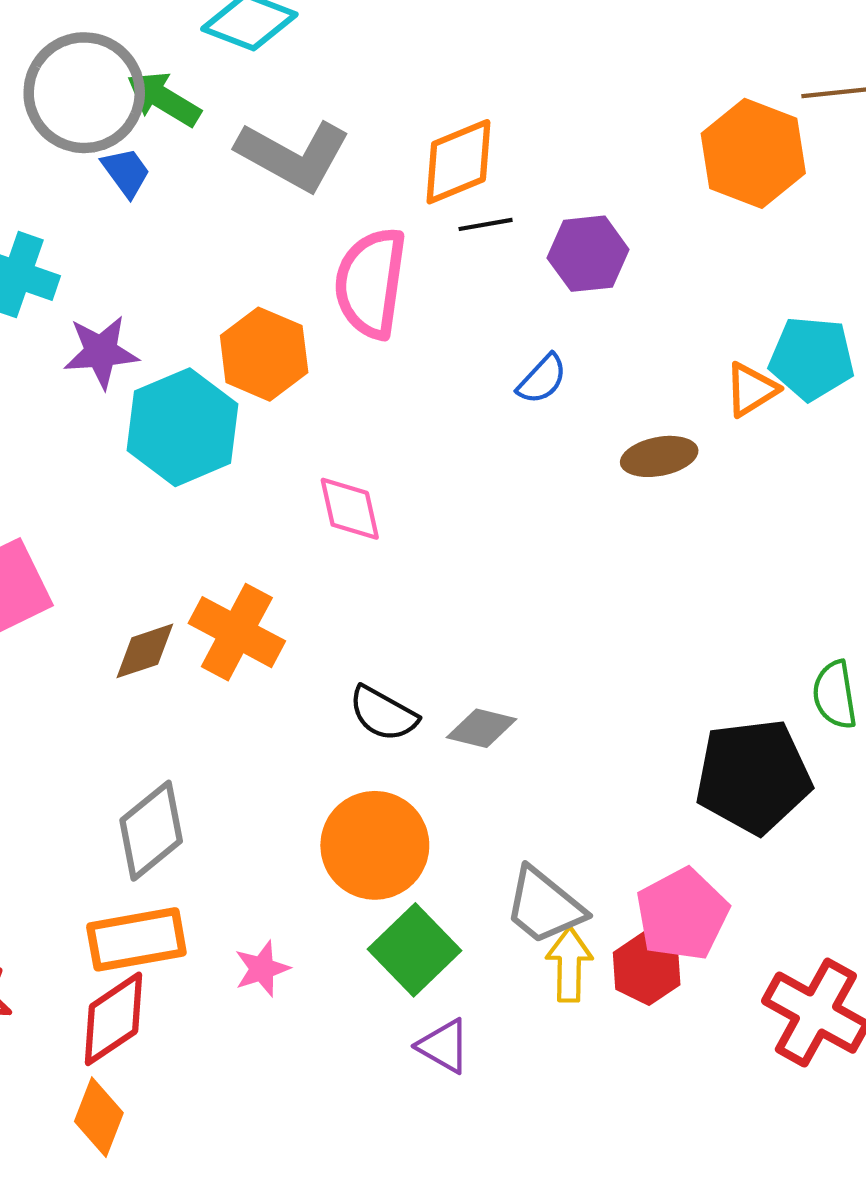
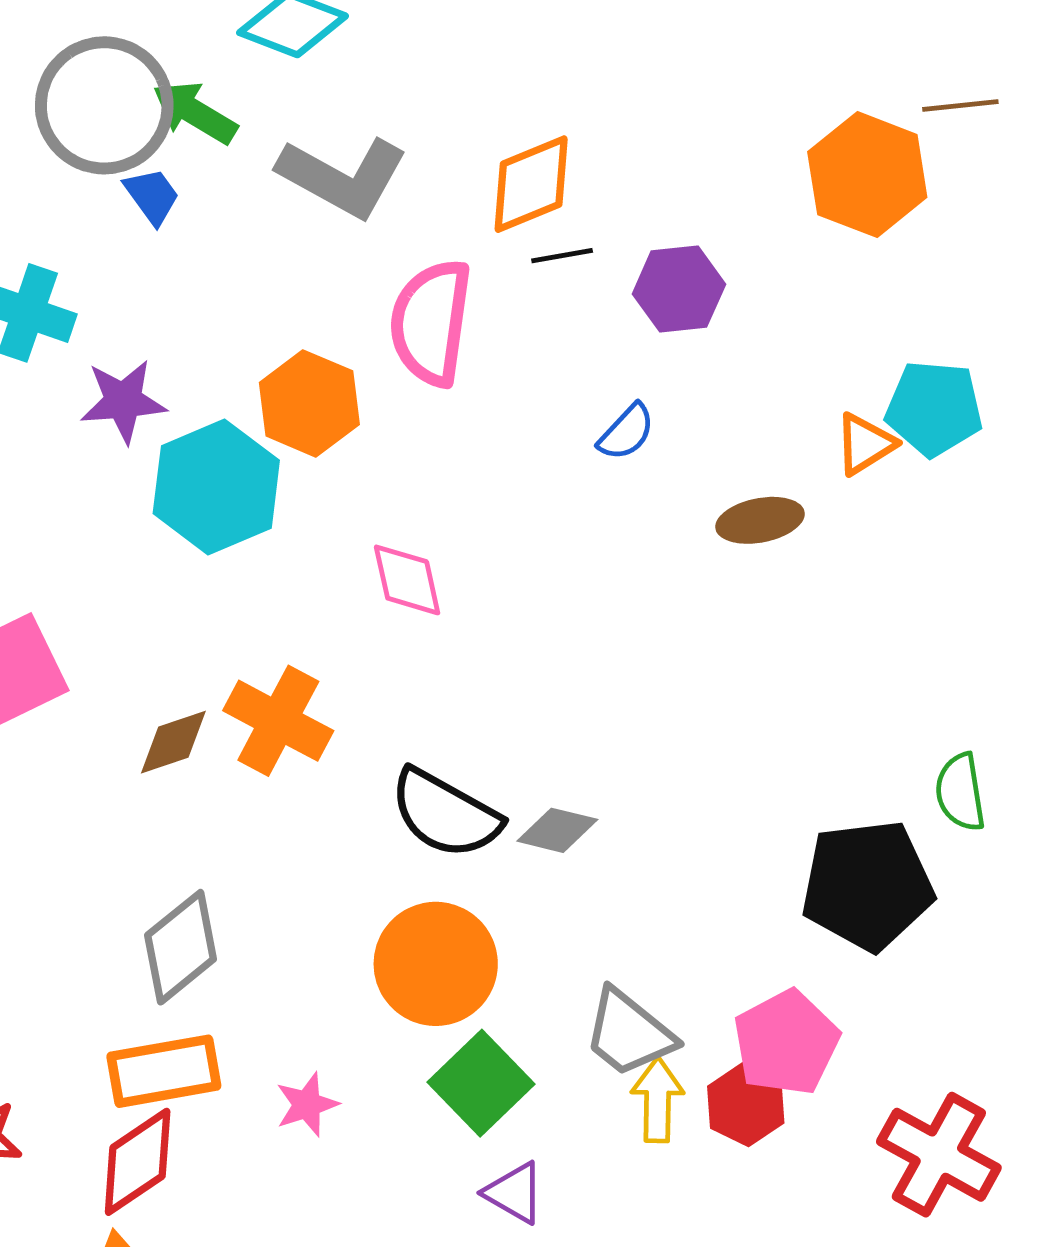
black semicircle: (383, 714) -> (445, 814), size x1.4

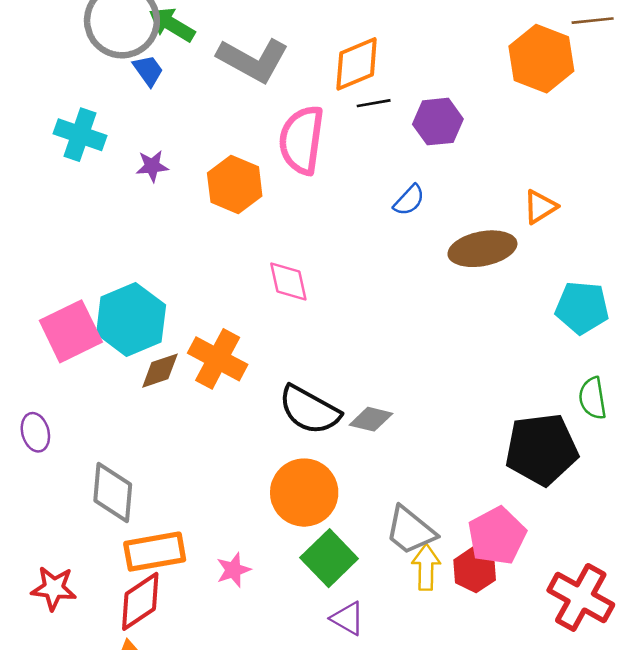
purple star: (123, 401) -> (152, 166), moved, size x0.7
cyan pentagon: (934, 408) -> (582, 308), moved
cyan hexagon: (216, 487) -> (131, 320), moved
brown ellipse: (760, 520) -> (482, 249), size x1.4
gray diamond: (181, 947) -> (113, 493), moved, turned -46

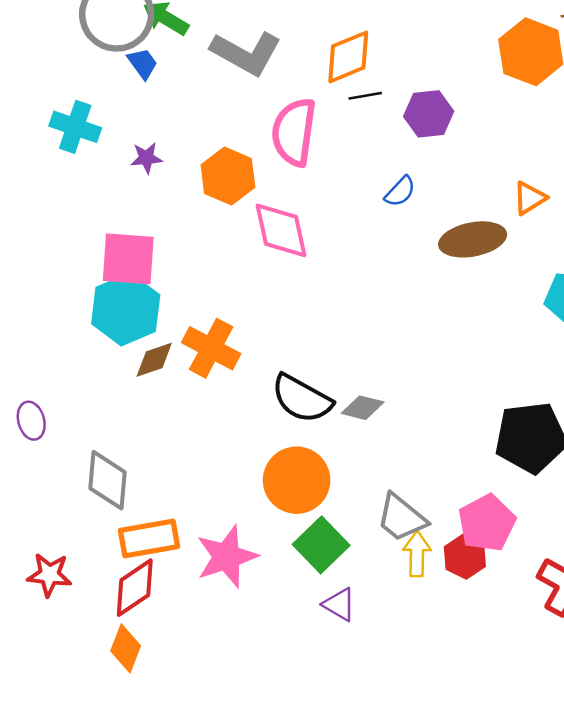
pink diamond: (288, 281) -> (281, 230), moved, size x1.4
pink square: (71, 331) -> (128, 259), moved, turned 30
pink star: (233, 570) -> (227, 557), size x1.8

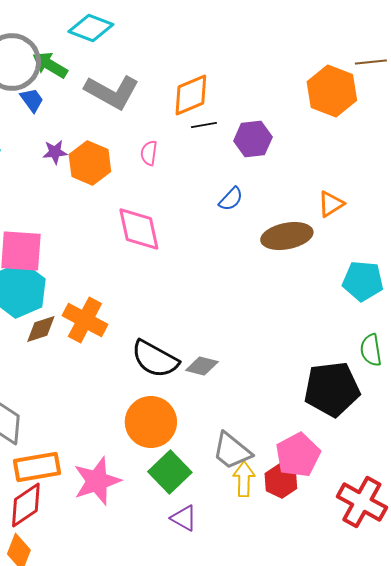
pink semicircle: (294, 132) -> (149, 153), size x0.5
purple star: (146, 158) -> (55, 152), moved
orange hexagon: (228, 176) -> (90, 163), moved

